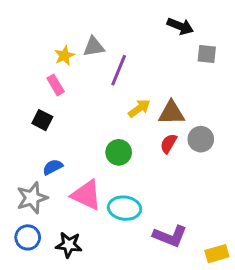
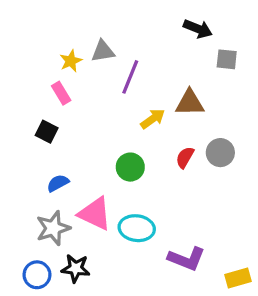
brown triangle: (171, 113) -> (190, 103), moved
gray star: (32, 198) -> (53, 228), moved
blue circle: (28, 237) -> (37, 275), moved

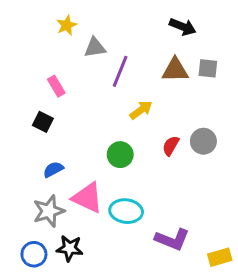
gray square: (227, 59) -> (208, 68), moved
yellow star: (71, 61) -> (67, 25), moved
brown triangle: (190, 103) -> (175, 70), moved

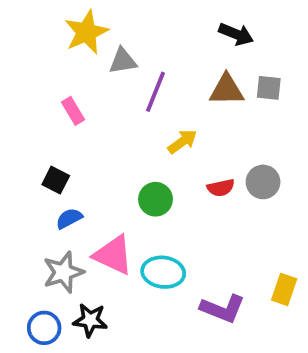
yellow star: (67, 25) -> (86, 32), size x1.6
black square: (43, 122) -> (56, 180), moved
red semicircle: (171, 146) -> (221, 188), turned -132
yellow rectangle: (220, 257) -> (284, 289), moved, turned -55

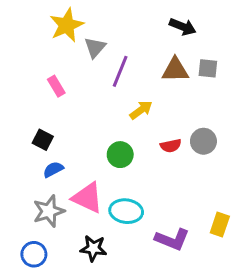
gray triangle: (123, 61) -> (95, 48), turned -40
black star: (90, 320) -> (93, 248), moved

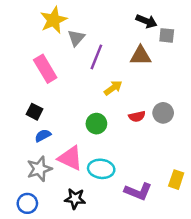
gray square: (208, 68) -> (167, 35), moved
pink rectangle: (56, 86) -> (45, 69), size x1.6

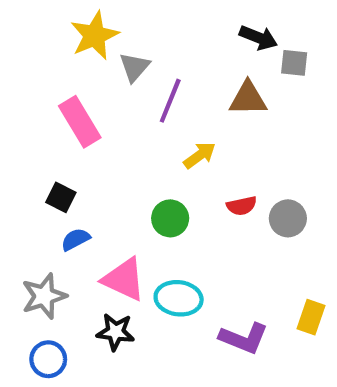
gray circle: (163, 113) -> (288, 218), moved
gray star: (39, 169) -> (44, 296), moved
black star: (75, 199) -> (115, 332), moved

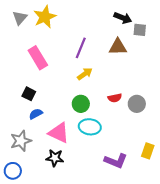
gray triangle: (134, 67) -> (20, 18), moved
yellow arrow: (200, 155) -> (85, 74), moved
cyan ellipse: (179, 298) -> (90, 127), moved
blue circle: (48, 359) -> (13, 171), moved

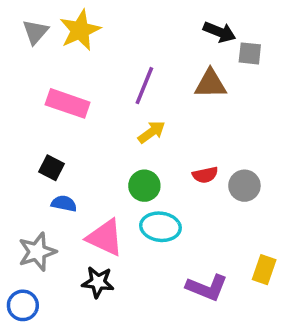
pink rectangle: (38, 58) -> (68, 103), turned -40
blue semicircle: (36, 114) -> (64, 204), turned 40

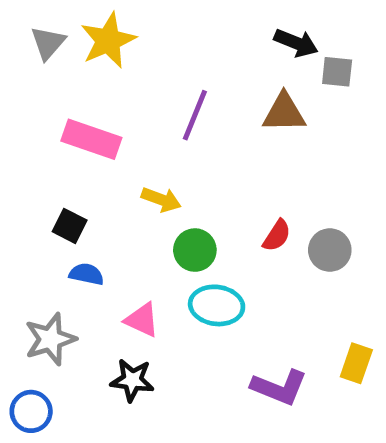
yellow arrow: (152, 132) -> (161, 199), moved, turned 56
red semicircle: (205, 175) -> (277, 236), turned -45
pink triangle: (105, 237) -> (142, 320), size x0.7

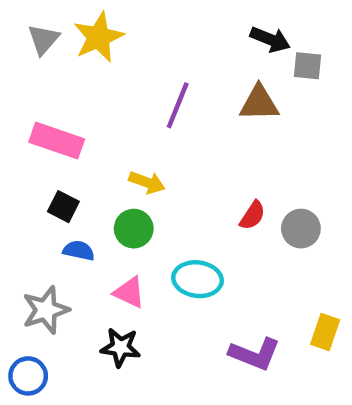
pink rectangle: (91, 139) -> (57, 141), moved
green circle: (195, 250) -> (134, 229), moved

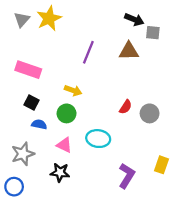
purple L-shape: (255, 354) -> (127, 176), turned -80

